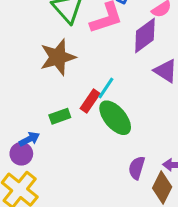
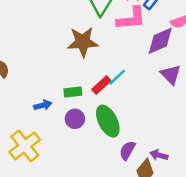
green ellipse: (115, 118) -> (108, 121), moved
purple circle: (21, 154) -> (75, 119), moved

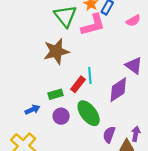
purple diamond: (160, 41) -> (118, 90), moved
cyan line: (117, 77) -> (90, 76), turned -42
purple arrow: (159, 155) -> (136, 134), turned 96

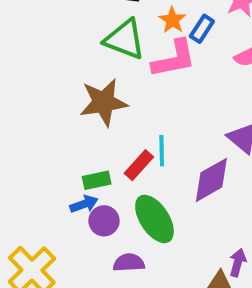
green triangle: (65, 16) -> (125, 39), turned -35
blue arrow: (32, 110) -> (84, 204), moved
purple semicircle: (109, 135) -> (129, 263), moved, turned 63

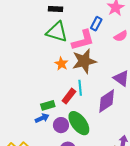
orange star: (172, 20) -> (61, 64), moved
brown star: (104, 102) -> (84, 61), moved
purple circle: (104, 221) -> (61, 125), moved

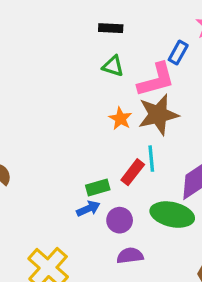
green triangle: (57, 32) -> (113, 66), size x0.6
green ellipse: (79, 123) -> (172, 215), moved, turned -40

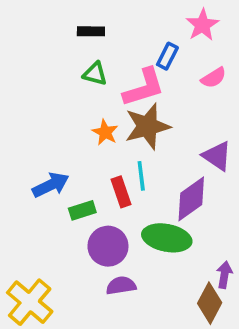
red rectangle: (133, 172) -> (121, 192), turned -55
blue arrow: (88, 209) -> (51, 185), moved, size x1.4
purple circle: (120, 220) -> (108, 246), size x1.4

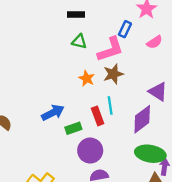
brown star: (147, 126) -> (113, 74), size x0.7
green ellipse: (167, 238) -> (150, 154), moved

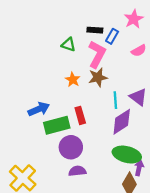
black rectangle: (76, 15) -> (95, 30), moved
pink L-shape: (110, 49) -> (97, 54), turned -48
cyan line: (110, 105) -> (115, 100), moved
green rectangle: (73, 128) -> (57, 125), size x1.6

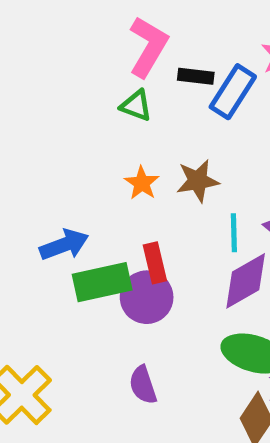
blue rectangle: (112, 36) -> (233, 92), size x1.5
pink L-shape: (97, 54) -> (148, 47), moved
purple circle: (71, 147) -> (147, 297), moved
purple semicircle: (77, 171) -> (143, 385), turned -105

